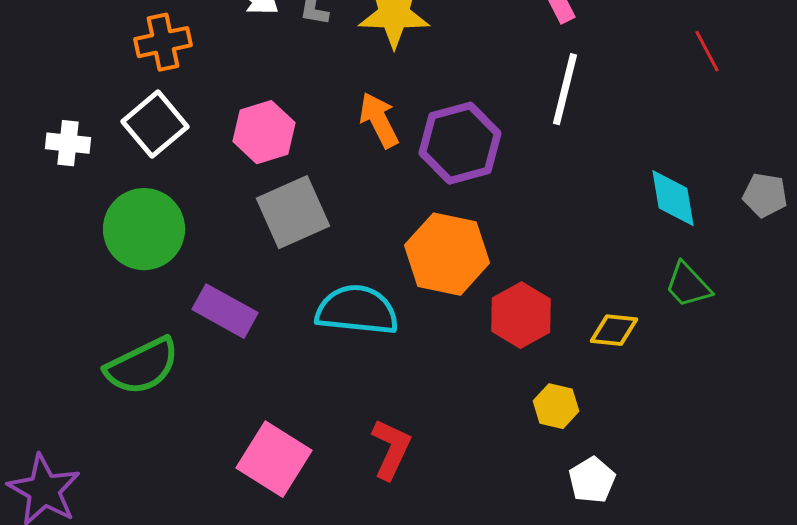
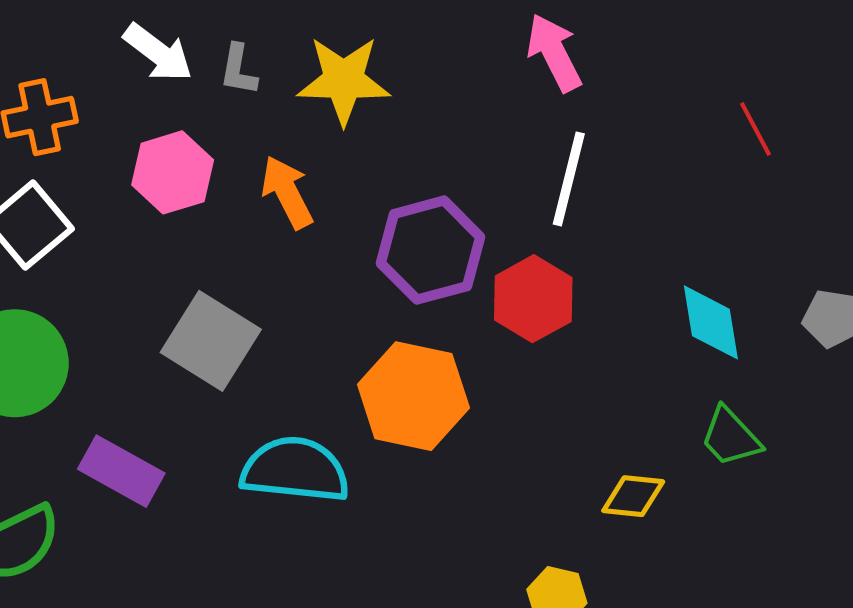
orange arrow: (379, 120) -> (287, 192), moved
pink hexagon: (264, 132) -> (173, 172), moved
gray square: (293, 212) -> (211, 341), turned -34
red hexagon: (521, 315) -> (533, 299), moved

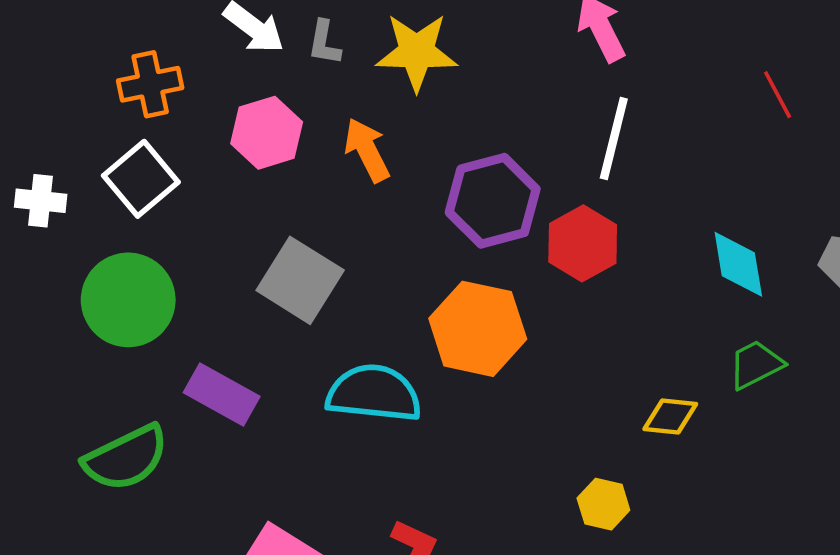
green trapezoid: (731, 437) -> (756, 365), turned 106

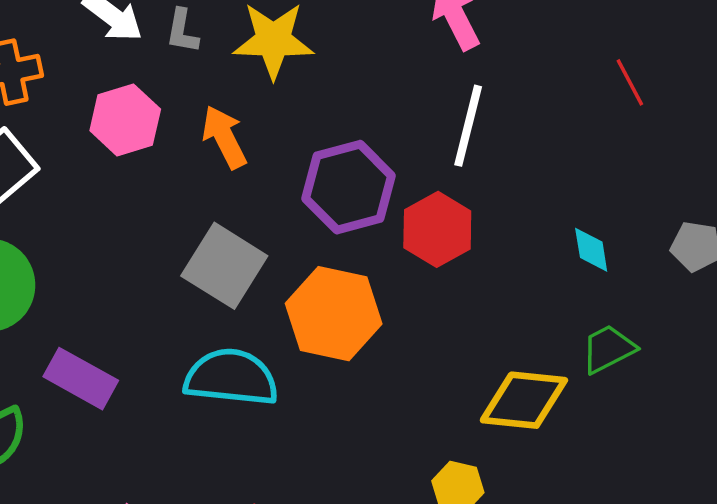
cyan diamond: (738, 264) -> (591, 250), size x0.7
gray square: (300, 280) -> (224, 266), moved
yellow diamond: (670, 416) -> (524, 400), size x1.6

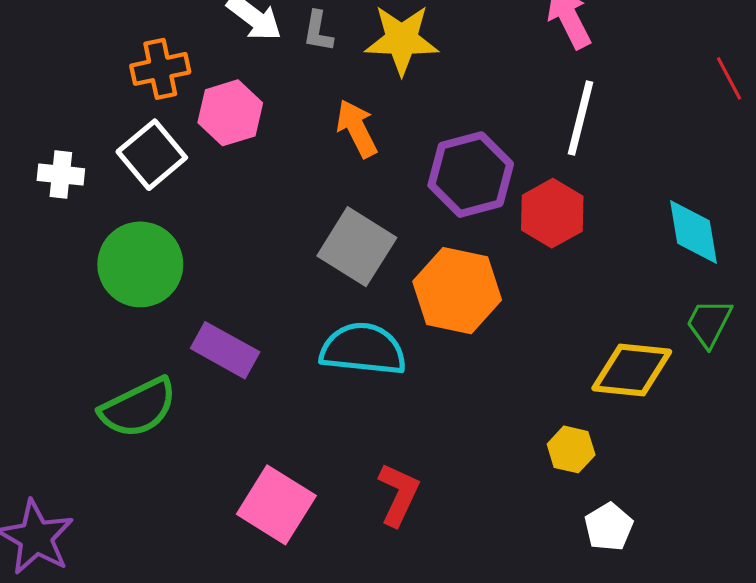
pink hexagon: (125, 120) -> (230, 113), moved
cyan diamond: (591, 250) -> (693, 232), size x1.6
green trapezoid: (608, 349) -> (709, 323), turned -36

